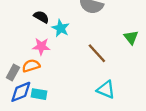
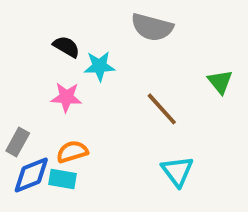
cyan star: (61, 28) -> (99, 66), turned -30
orange semicircle: (31, 66) -> (72, 152), moved
cyan triangle: (106, 90) -> (177, 171), turned 30

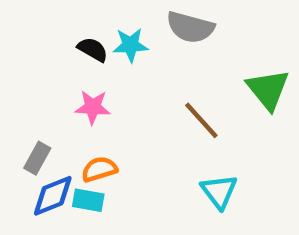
cyan star: (99, 66) -> (130, 45), moved
green triangle: (220, 82) -> (268, 89), size x1.5

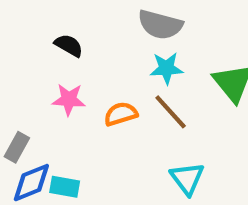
cyan star: (130, 45) -> (166, 68), moved
orange semicircle: (99, 169) -> (121, 114), moved

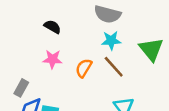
orange semicircle: (121, 114) -> (84, 68), turned -42

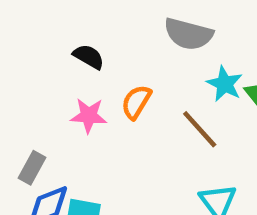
cyan star: (111, 40) -> (225, 84), moved, turned 30
orange semicircle: (84, 68) -> (136, 102), moved

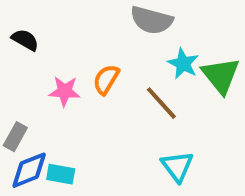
black semicircle: (89, 57) -> (25, 40), moved

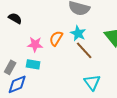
cyan star: (183, 64) -> (78, 33), moved
cyan rectangle: (61, 174) -> (33, 64), moved

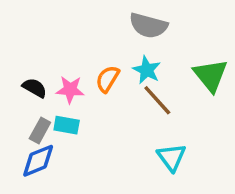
black semicircle: (15, 18) -> (35, 88), moved
gray rectangle: (10, 67) -> (40, 130), moved

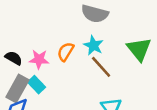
cyan rectangle: (67, 125) -> (36, 85), turned 36
gray rectangle: (40, 130) -> (17, 88), size x1.5

